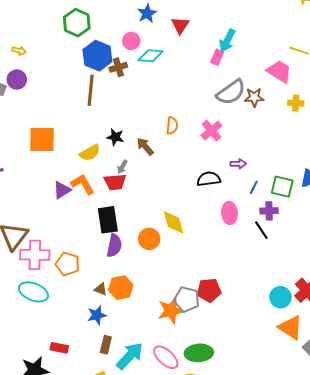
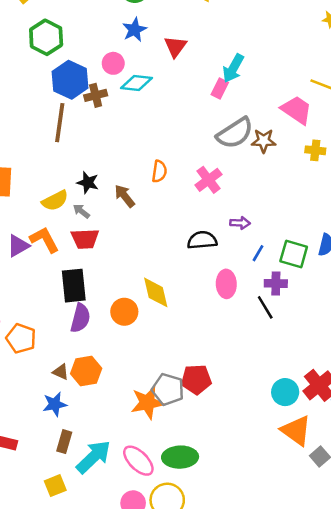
gray arrow: (122, 167) -> (81, 211), moved, turned 96

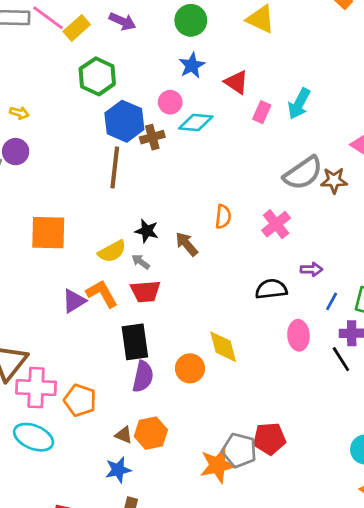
red triangle: (175, 47) -> (236, 82), turned -30
pink rectangle: (220, 89) -> (262, 112), moved

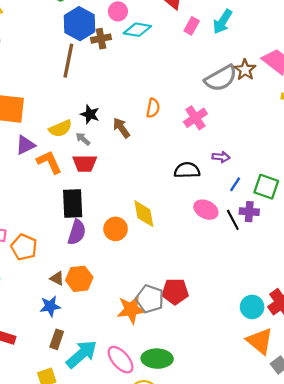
brown star: (334, 180) -> (245, 70), moved, turned 30
purple triangle: (74, 301) -> (25, 145), moved
pink ellipse: (298, 335) -> (206, 210), turned -65
black line: (341, 359) -> (233, 220), moved

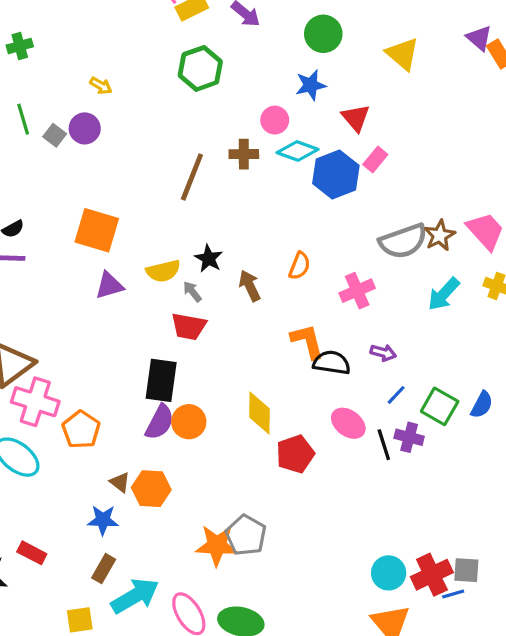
cyan arrow: (223, 22) -> (444, 294), moved
blue hexagon: (79, 24) -> (336, 174), moved
orange L-shape: (49, 162) -> (307, 341), moved
orange circle: (116, 229) -> (189, 422), moved
red pentagon: (175, 291) -> (295, 454), moved, turned -30

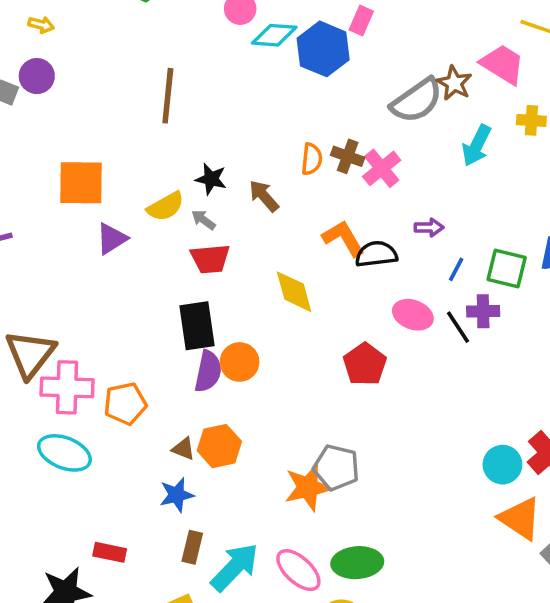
brown cross: (244, 154) -> (348, 156), moved, turned 36
yellow diamond: (259, 413) -> (294, 292), moved
orange pentagon: (81, 430) -> (125, 404), turned -30

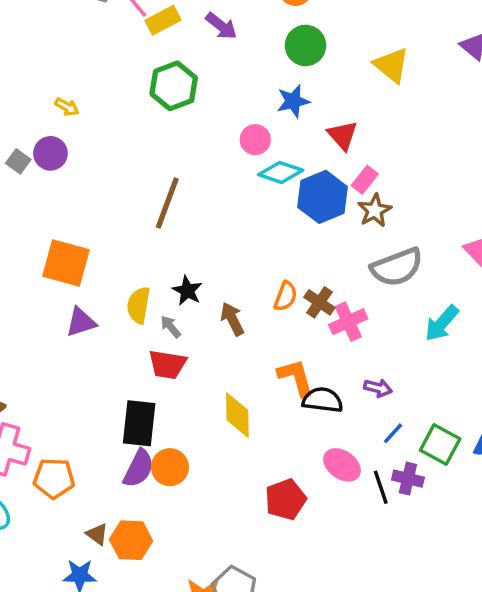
brown star: (454, 83) -> (375, 211), moved
yellow semicircle: (166, 206) -> (139, 305), turned 114

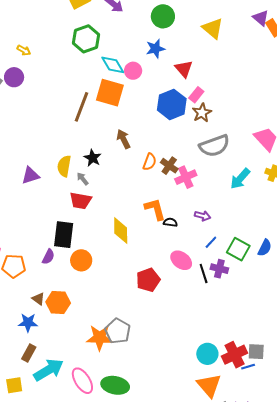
cyan diamond: (281, 172) -> (113, 65), moved, turned 40
orange square: (66, 263) -> (110, 93), moved
brown arrow: (232, 319) -> (123, 139), moved
black semicircle: (323, 400) -> (170, 222), size x0.6
purple semicircle: (139, 468) -> (48, 257), moved, size x0.7

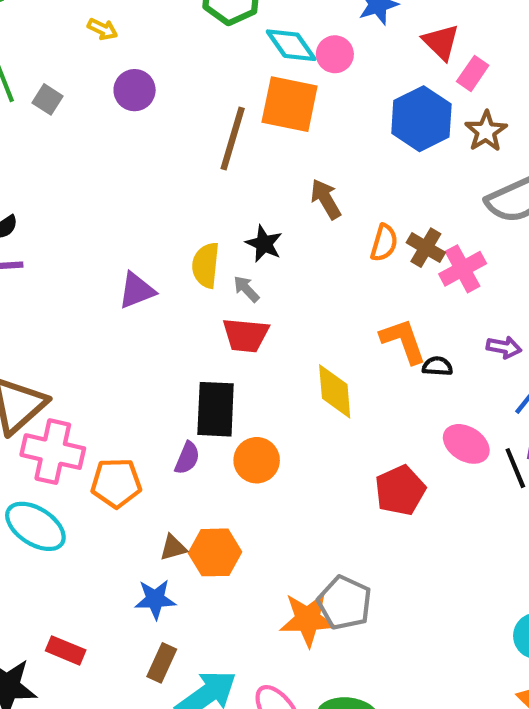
purple circle: (14, 77) -> (135, 90), moved
pink rectangle: (196, 95) -> (473, 73), moved
brown triangle: (38, 299) -> (173, 548), turned -48

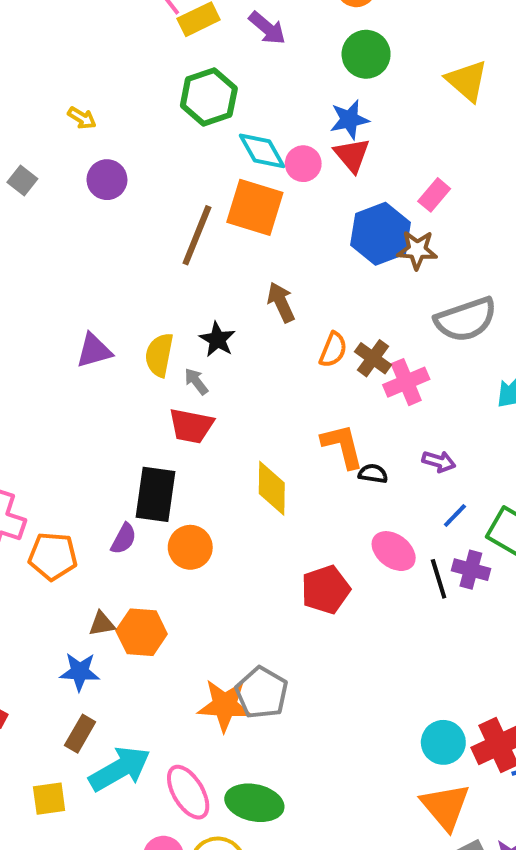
red triangle: (441, 42) -> (352, 155), moved
brown star: (486, 131) -> (417, 250), moved, turned 30
purple triangle: (137, 290) -> (94, 351), moved

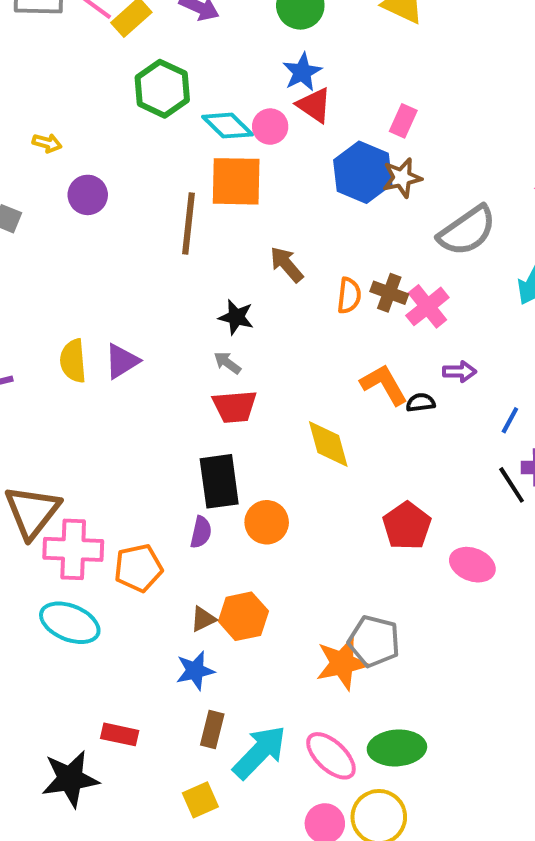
yellow semicircle: (159, 355) -> (73, 361), moved
purple arrow: (439, 461) -> (460, 372), moved
pink ellipse: (394, 551) -> (472, 565), moved

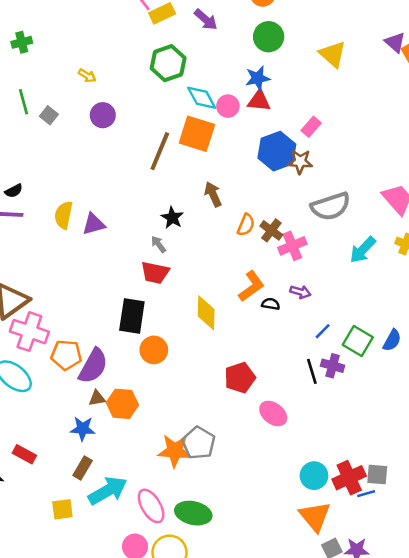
red triangle: (314, 105) -> (259, 101), turned -45
orange L-shape: (384, 385) -> (251, 286), turned 68
purple semicircle: (201, 532) -> (93, 366), moved, size x1.8

